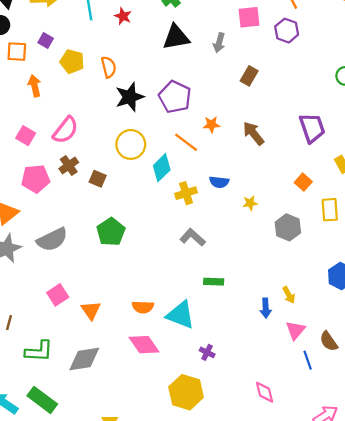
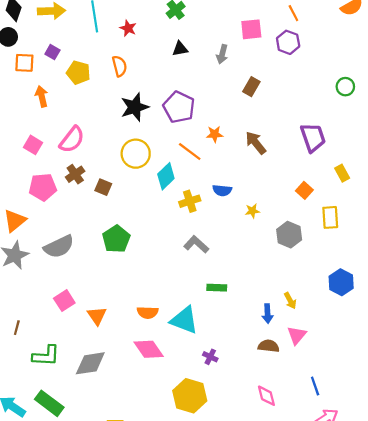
black triangle: (176, 37) -> (180, 49), size x0.6
orange semicircle: (109, 67) -> (119, 66), moved
brown semicircle: (329, 341) -> (269, 346), moved, turned 132
blue line: (308, 360) -> (315, 386), moved

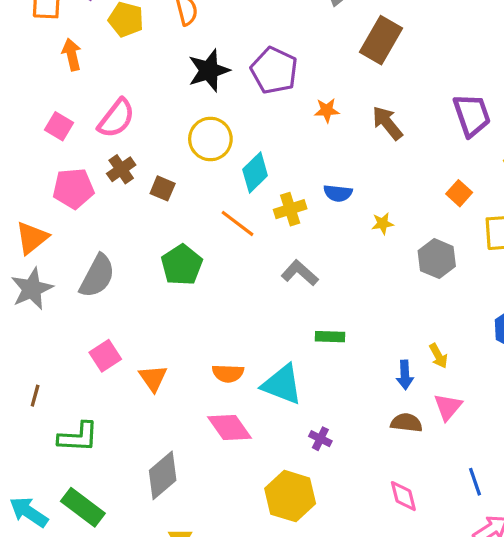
brown rectangle: (251, 87) -> (381, 40), size x1.6
orange line: (190, 151) -> (238, 223), moved
gray semicircle: (59, 247) -> (97, 276), turned -36
gray diamond: (90, 363) -> (163, 475), moved, turned -32

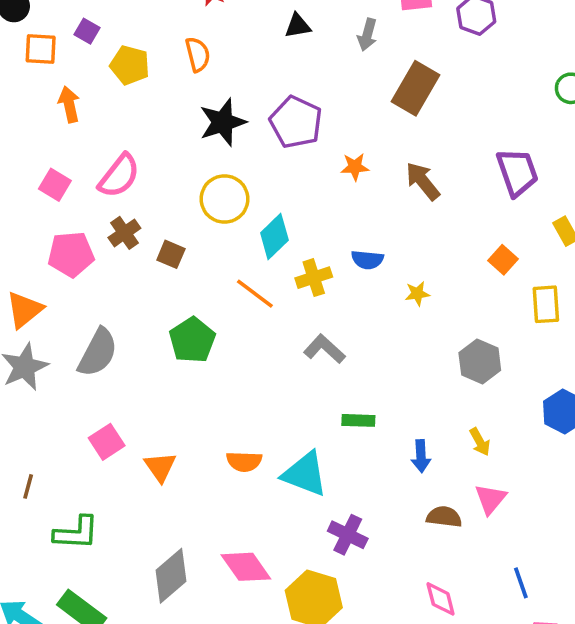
gray hexagon: (437, 259) -> (480, 361), moved
blue arrow: (405, 375) -> (421, 456), moved
pink diamond: (230, 428) -> (246, 567), moved
purple cross: (320, 439) -> (348, 535), size x1.5

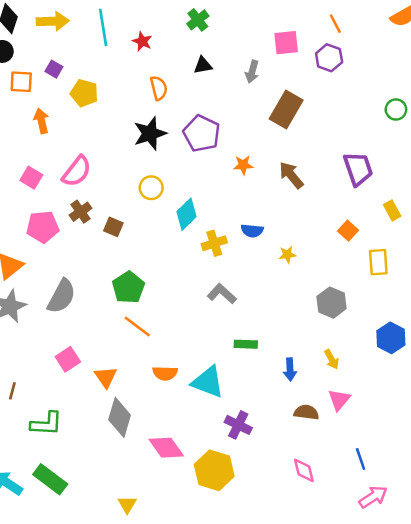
orange semicircle: (198, 54) -> (159, 88), moved
yellow circle: (224, 199) -> (151, 188), size x0.7
orange line: (255, 294) -> (137, 327), moved
gray diamond: (171, 576) -> (120, 417), moved, turned -33

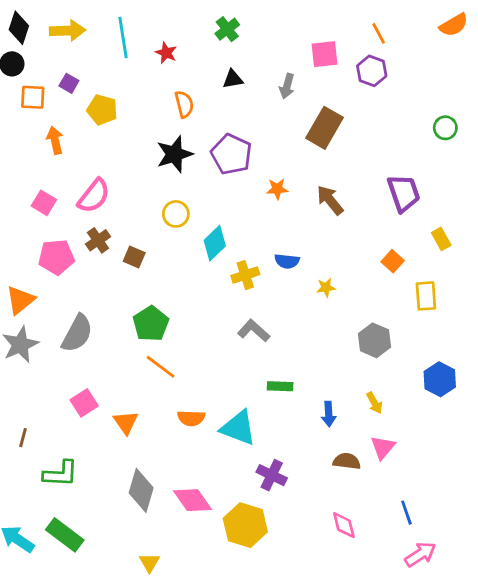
gray diamond: (120, 417) -> (141, 490), moved

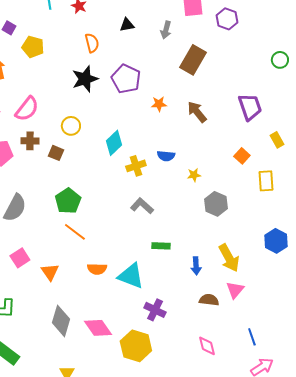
yellow circle: (176, 214) -> (71, 126), moved
brown cross: (98, 240) -> (30, 141), turned 36
gray hexagon: (375, 340) -> (216, 204), moved
yellow arrow: (375, 403) -> (229, 258), size x1.8

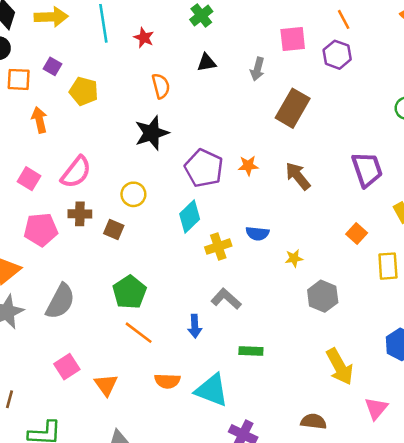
purple pentagon: (126, 79) -> (204, 168), moved
blue arrow: (196, 266) -> (195, 326), moved
pink triangle: (235, 290) -> (376, 408), moved

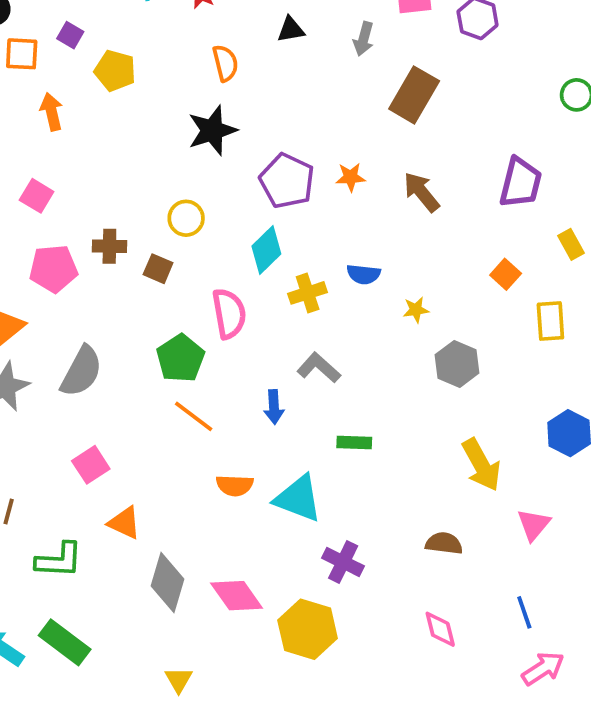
purple trapezoid: (367, 170) -> (521, 183), turned 33
pink semicircle: (76, 172) -> (229, 314), moved, turned -48
orange triangle: (106, 385) -> (124, 523), moved, turned -30

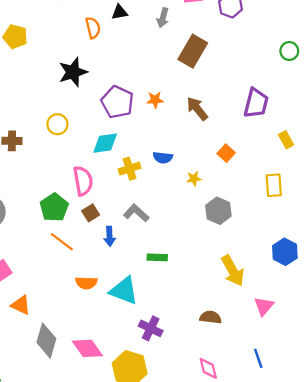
orange semicircle: (225, 63) -> (93, 28), moved
cyan diamond: (266, 250) -> (105, 143), turned 36
brown square: (158, 269) -> (91, 213), moved, turned 35
orange square: (506, 274) -> (226, 153), moved

